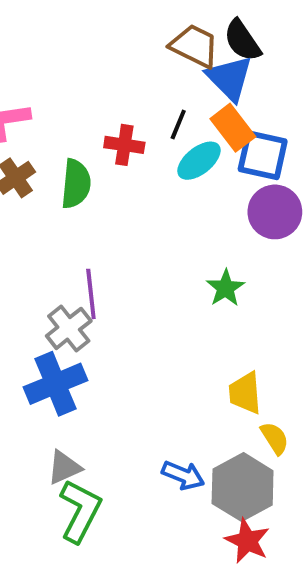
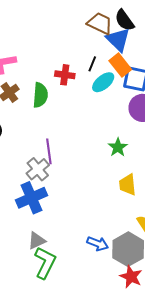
yellow trapezoid: (245, 393) -> (128, 185), moved

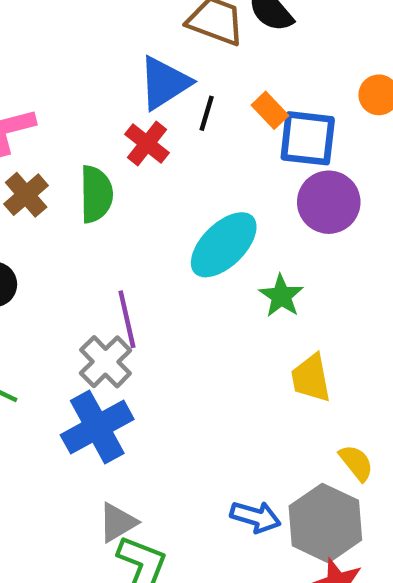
blue triangle: (118, 40) -> (164, 83), moved, turned 48
orange rectangle: (120, 65) -> (270, 110), size x0.7
red cross: (65, 75) -> (147, 143), turned 36
cyan ellipse: (103, 82) -> (224, 245), moved, size x1.4

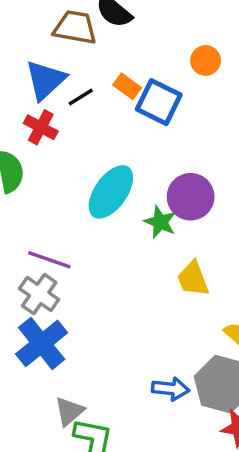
black line: (207, 113) -> (81, 97), turned 52
blue square: (308, 138) -> (159, 102), turned 30
purple circle: (329, 202) -> (191, 197), moved
purple line: (127, 319) -> (49, 260), turned -48

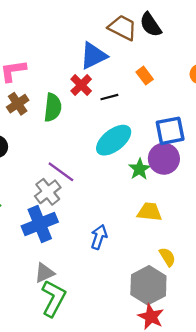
black line: (81, 97) -> (109, 97), moved
blue square: (159, 102) -> (170, 131), moved, turned 36
yellow trapezoid: (193, 279) -> (150, 212), turned 100
blue arrow: (171, 389) -> (99, 237), moved, turned -95

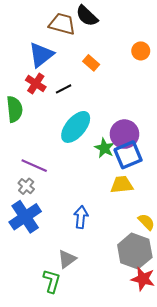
blue square: (170, 131) -> (128, 155), moved
gray cross: (48, 192) -> (26, 186), size x0.7
gray triangle: (44, 273) -> (67, 259), moved
green L-shape: (53, 298) -> (52, 281), size x0.7

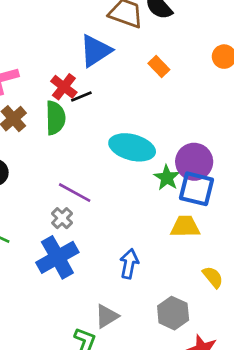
red cross: (36, 84) -> (64, 87), moved
black line: (64, 89) -> (81, 97), moved
cyan ellipse: (76, 127) -> (132, 147), turned 60
blue square: (128, 155) -> (196, 189), turned 32
gray hexagon: (135, 251) -> (173, 313), moved, size x0.7

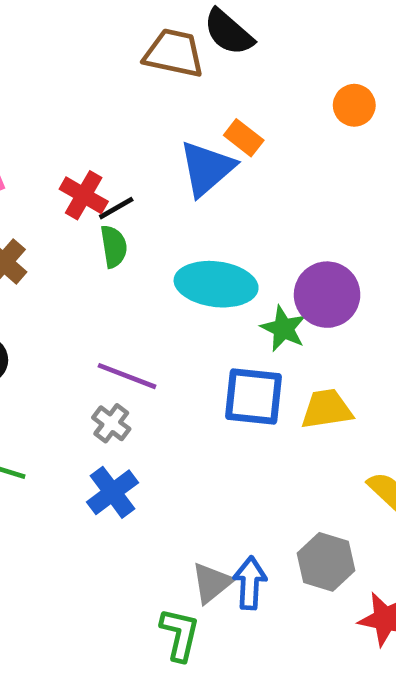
blue triangle: (96, 51) -> (207, 168), moved
green semicircle: (55, 118) -> (114, 246), moved, size x0.7
blue square: (196, 189) -> (254, 397), moved
blue cross: (57, 257) -> (112, 492), size x0.7
blue arrow: (129, 264) -> (250, 583), moved

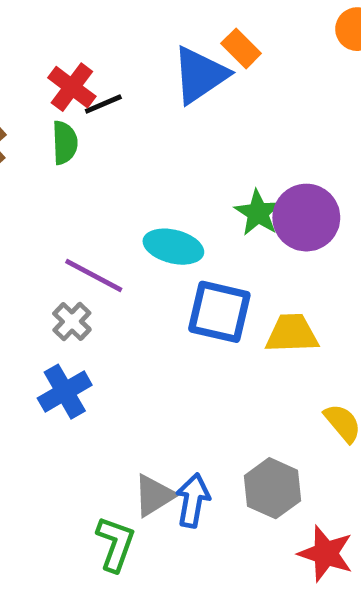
green semicircle: (114, 246) -> (65, 143), moved
cyan ellipse: (216, 284) -> (173, 247), moved, size x0.7
green star: (283, 328) -> (258, 213), moved

